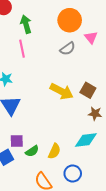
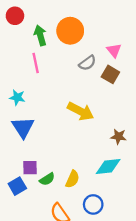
orange circle: (70, 20) -> (70, 31), moved
brown square: (88, 90) -> (110, 74), moved

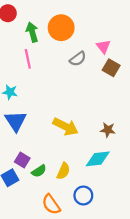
brown square: (110, 74) -> (111, 68), moved
yellow arrow: (81, 111) -> (66, 127), moved
purple square: (30, 168) -> (22, 160), turned 32

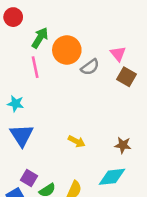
orange circle: (61, 28) -> (67, 50), moved
green arrow: (32, 32) -> (40, 38), turned 48
yellow arrow: (66, 127) -> (77, 141), size x0.6

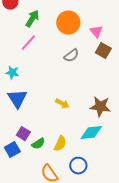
orange circle: (67, 50) -> (68, 23), moved
pink line: (35, 67) -> (28, 43), turned 54
gray semicircle: (90, 67) -> (71, 56), moved
brown star: (123, 145) -> (100, 107), size x1.5

